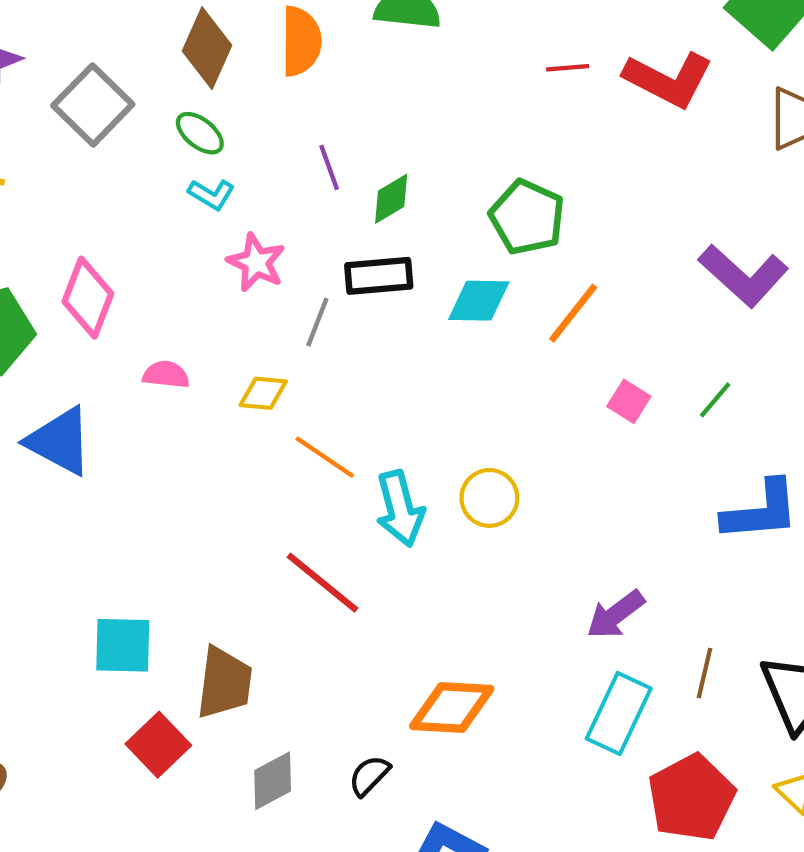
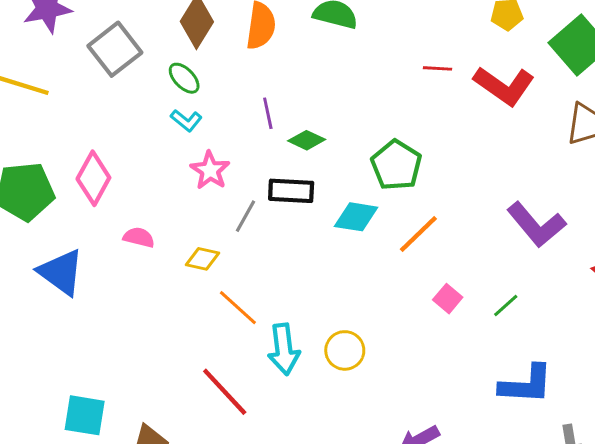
green diamond: (391, 199) -> (307, 140), turned 48

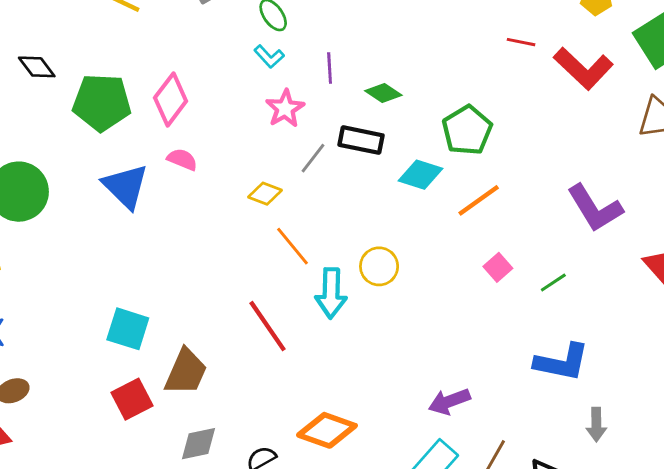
purple line: (268, 113) -> (330, 68), moved
pink semicircle: (139, 237) -> (182, 159), moved
yellow circle: (345, 350) -> (379, 266), moved

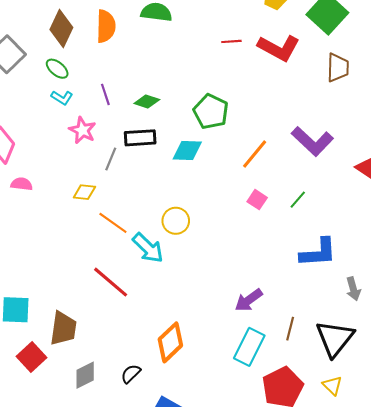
orange line: (479, 200) -> (255, 154), moved
cyan arrow: (331, 293) -> (148, 248), turned -32
orange diamond: (327, 430) -> (170, 342), turned -48

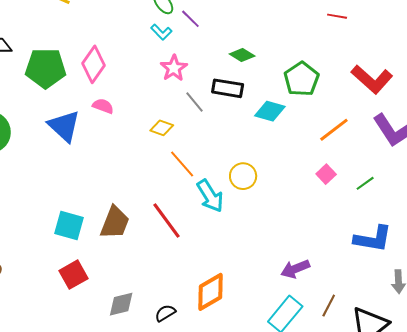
red L-shape: (279, 48) -> (372, 79), moved
purple line: (105, 94) -> (190, 19), moved, turned -40
gray line: (111, 159) -> (194, 102), turned -75
brown trapezoid: (63, 328) -> (115, 223), moved

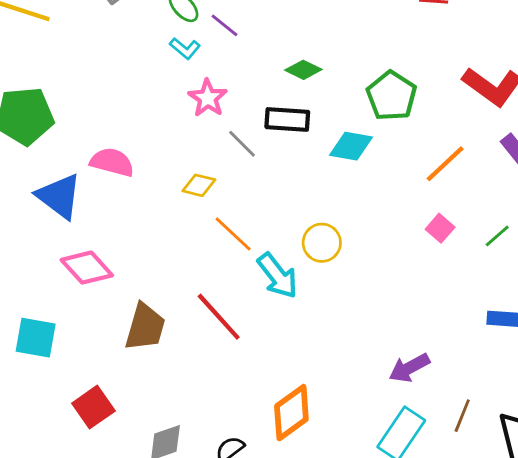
pink diamond: (94, 64) -> (87, 268), moved, turned -72
pink semicircle: (103, 106) -> (112, 162), size x1.4
cyan square: (69, 226) -> (36, 338), moved

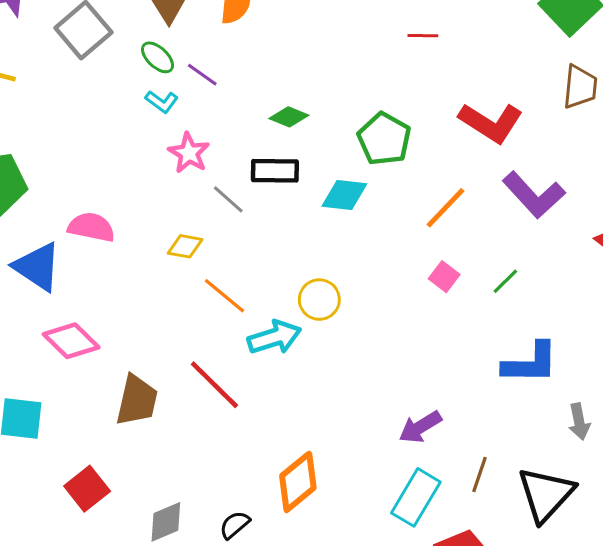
cyan arrow: (278, 276) -> (274, 337), turned -66

